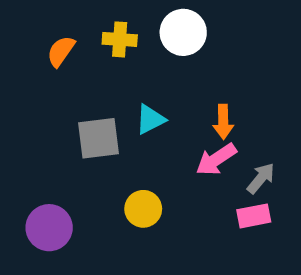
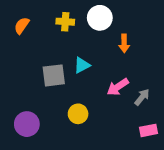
orange semicircle: (61, 51) -> (22, 25), moved
orange arrow: (223, 122) -> (124, 43), moved
pink rectangle: (254, 216) -> (148, 130), moved

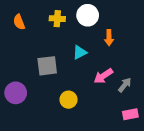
orange semicircle: (22, 25) -> (19, 22), turned -56
cyan triangle: (82, 65) -> (80, 52), moved
purple circle: (27, 124) -> (16, 93), moved

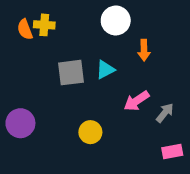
yellow cross: (57, 19) -> (44, 25), moved
gray square: (47, 66) -> (71, 73), moved

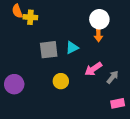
white circle: (116, 20) -> (99, 19), moved
orange semicircle: (25, 29) -> (17, 11), moved
yellow circle: (90, 132) -> (61, 81), moved

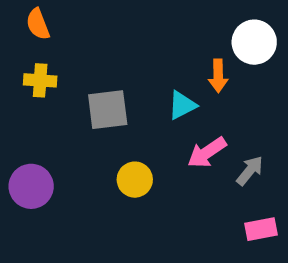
yellow cross: (30, 17) -> (40, 80), moved
white circle: (99, 19) -> (254, 42), moved
cyan triangle: (72, 48) -> (182, 105), moved

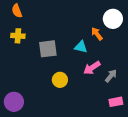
orange arrow: (218, 76) -> (97, 34), turned 144
cyan triangle: (182, 105) -> (81, 47), turned 40
purple circle: (31, 186) -> (14, 102), moved

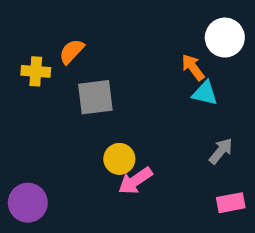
orange semicircle: (17, 11) -> (72, 51), moved, turned 64
cyan triangle: (81, 47) -> (205, 93), moved
pink arrow: (92, 68) -> (135, 181), moved

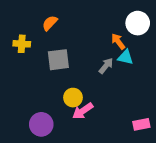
orange semicircle: (72, 51) -> (50, 23), moved
gray arrow: (221, 151) -> (106, 66), moved
purple circle: (28, 203) -> (41, 124), moved

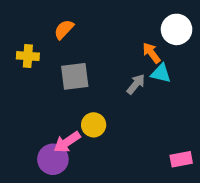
pink arrow: (83, 111) -> (67, 142), moved

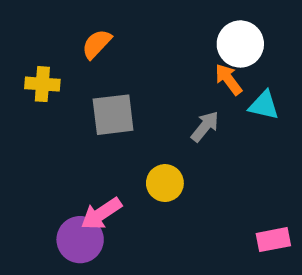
white circle: (177, 29) -> (240, 44), moved
cyan triangle: (161, 73) -> (264, 105), moved
yellow circle: (94, 125) -> (165, 183), moved

